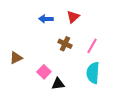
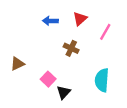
pink line: (92, 46) -> (105, 32), moved
black triangle: (58, 84) -> (63, 92), turned -40

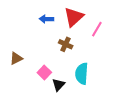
red triangle: (80, 19) -> (74, 17), size x1.5
cyan semicircle: (102, 80) -> (82, 74), moved

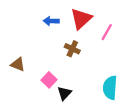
brown triangle: (16, 58) -> (18, 64), turned 48
cyan semicircle: (82, 74) -> (110, 88), moved

